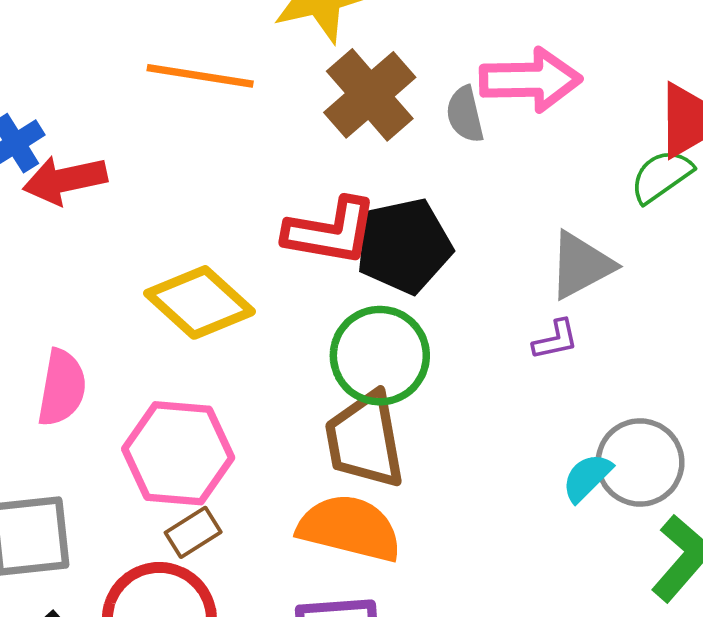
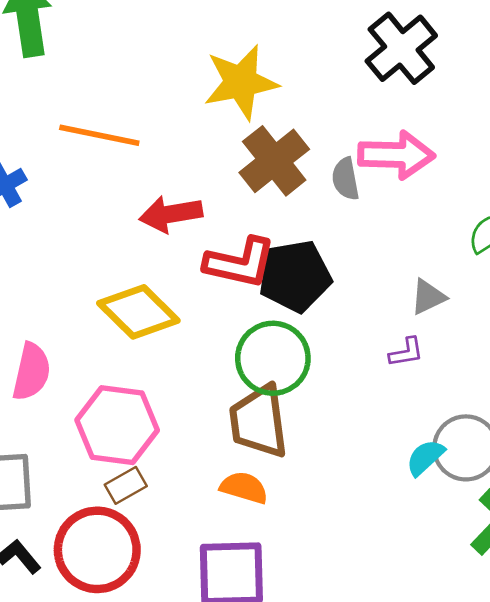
orange line: (200, 76) -> (99, 135), moved
red arrow: (65, 180) -> (171, 214), moved
gray triangle: (581, 265) -> (428, 297), size x0.7
orange semicircle: (349, 528) -> (244, 488), size x0.6

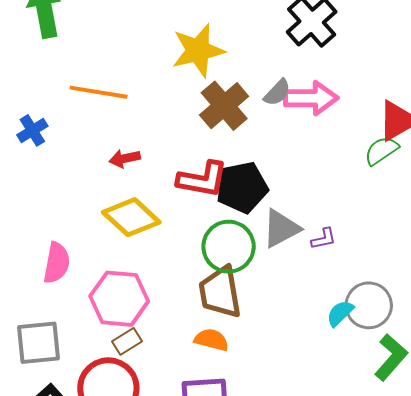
gray semicircle: (346, 179) -> (277, 93), moved, turned -124
red arrow: (171, 214) -> (125, 158), moved, size x0.7
gray triangle: (428, 297) -> (281, 228), moved, size x1.5

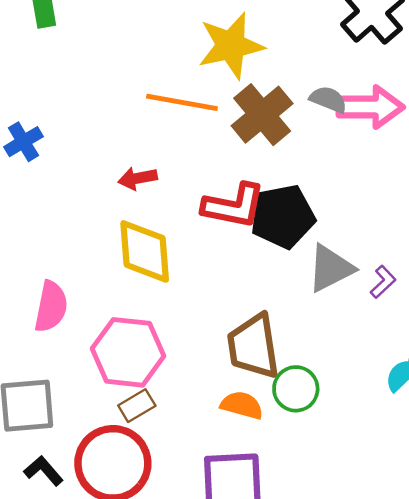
orange line: (99, 92) -> (182, 102), moved
gray semicircle: (277, 93) -> (328, 99), turned -112
yellow diamond: (131, 217) -> (145, 251), turned 42
purple L-shape: (324, 239) -> (383, 282), turned -32
green circle: (229, 247) -> (296, 389), moved, size x0.7

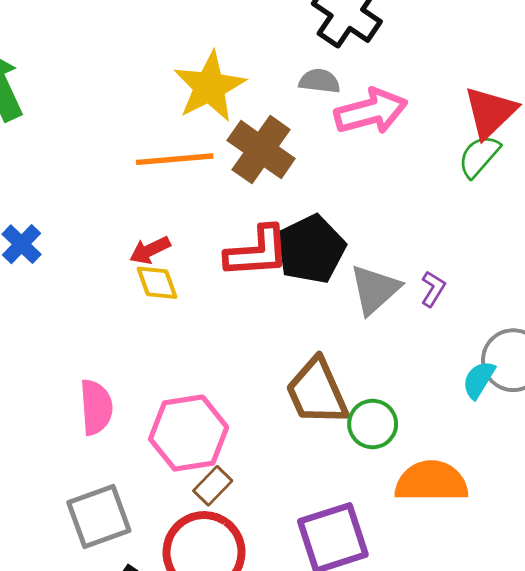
gray semicircle: (328, 99) -> (320, 81), moved
yellow diamond: (145, 251) -> (157, 283), moved, size x0.6
orange semicircle: (242, 405) -> (431, 481), moved, size x1.6

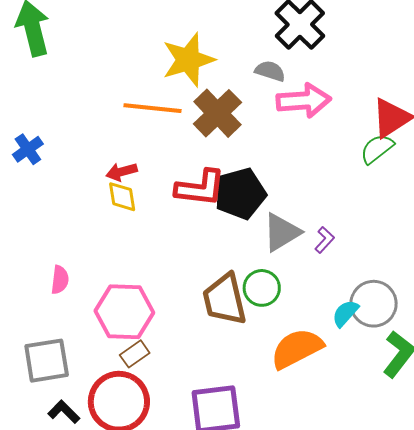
pink semicircle: (96, 407) -> (60, 280), size x0.7
green circle: (373, 424) -> (262, 288), moved
orange semicircle: (431, 481) -> (297, 348), moved, turned -38

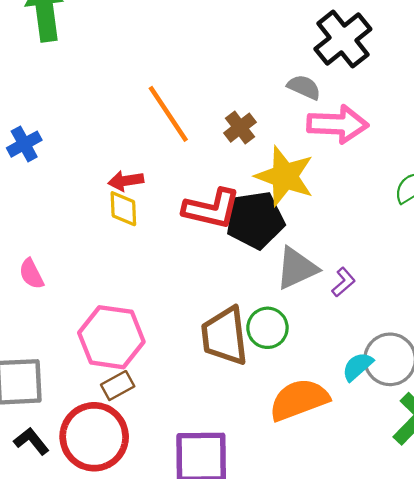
yellow star: (188, 60) -> (285, 176), moved, turned 30
orange line: (153, 108) -> (168, 114), turned 44
brown cross: (217, 113) -> (240, 128), size x0.6
pink semicircle: (60, 280) -> (31, 274), moved, turned 140

